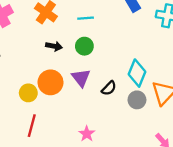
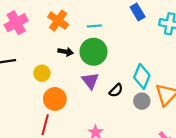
green circle: (84, 46) -> (93, 52), size x1.6
orange circle: (51, 82) -> (55, 99), moved
yellow circle: (28, 93) -> (42, 73), moved

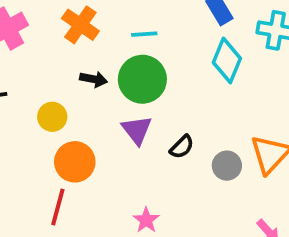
cyan diamond: (142, 76) -> (227, 60), moved

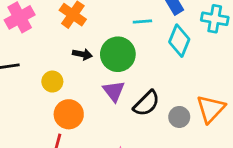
cyan line: (144, 34) -> (142, 21), moved
black semicircle: (182, 147) -> (147, 103), size x1.5

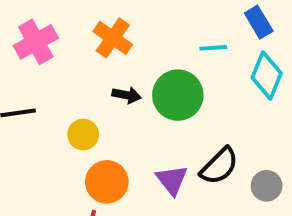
purple triangle: (114, 91) -> (172, 180), moved

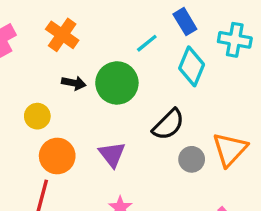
cyan line: (213, 48) -> (147, 43), turned -35
black semicircle: (219, 166) -> (168, 124), moved

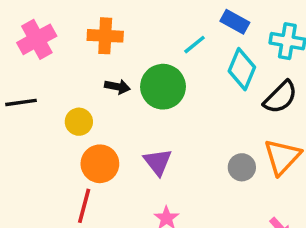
blue rectangle: (185, 22) -> (235, 22), turned -30
orange cross: (62, 35) -> (105, 36), turned -32
black semicircle: (168, 124) -> (280, 97), moved

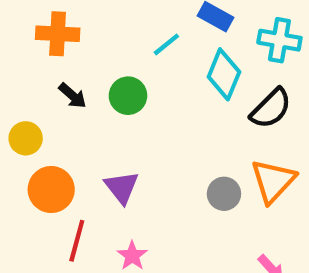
black arrow: (117, 87) -> (73, 96), turned 30
green circle: (163, 87) -> (128, 96), size x0.7
red line: (84, 206) -> (77, 241), moved

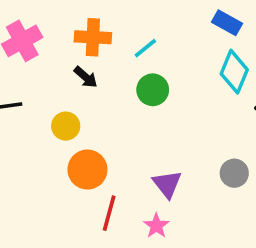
cyan line: (166, 44) -> (145, 48), moved
black arrow: (73, 96) -> (86, 77), moved
purple triangle: (122, 187) -> (167, 184), moved

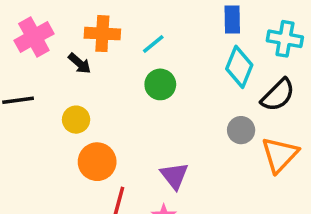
blue rectangle: (227, 23) -> (232, 19), turned 60
black arrow: (86, 77) -> (80, 63), moved
gray circle: (234, 173) -> (241, 130), moved

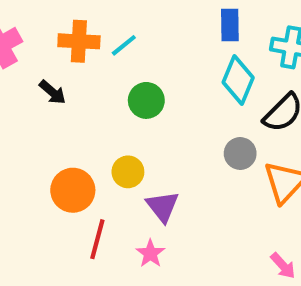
cyan line: (153, 44) -> (124, 45), moved
black arrow: (80, 63) -> (52, 92), moved
yellow circle: (76, 120) -> (128, 172), moved

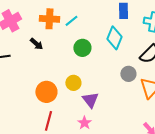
cyan diamond: (238, 80) -> (114, 38), moved
red line: (97, 239) -> (48, 121), moved

